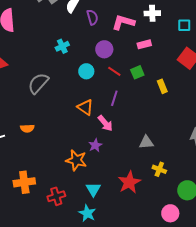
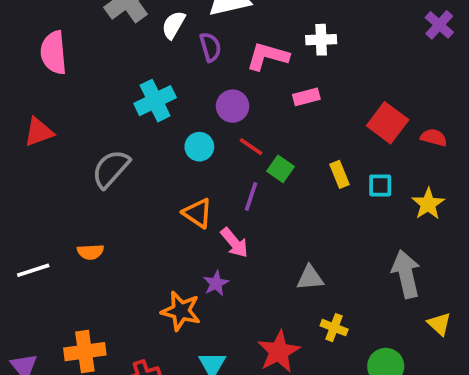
cyan square: (184, 25) -> (380, 185), moved
cyan cross: (62, 46) -> (155, 101), size x1.5
green square: (137, 72) -> (281, 169), moved, turned -32

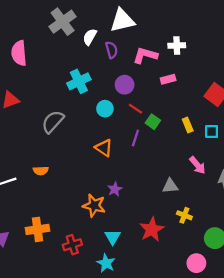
pink arrow: (234, 243) -> (197, 165), moved

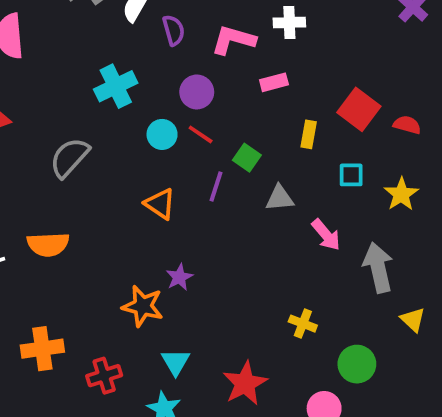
red line: (135, 109) -> (201, 134), moved
yellow rectangle: (188, 125) -> (309, 134), moved, turned 32
orange semicircle: (41, 171) -> (48, 244), size x1.5
gray triangle: (170, 186) -> (280, 198), moved
red star: (152, 229) -> (245, 383), moved

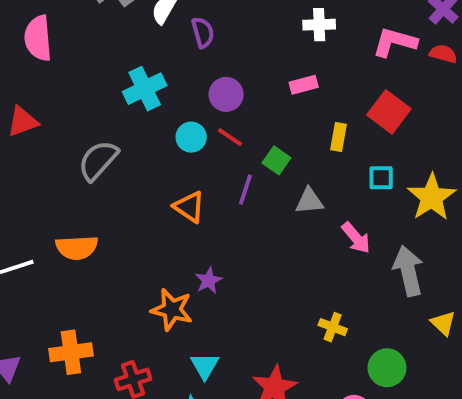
pink L-shape: (233, 40) -> (395, 42), moved
red semicircle: (407, 125) -> (443, 54), moved
yellow star: (401, 194) -> (432, 197), size x1.4

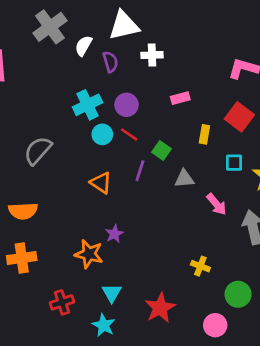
white cross: (319, 25) -> (152, 55), moved
cyan cross: (145, 89) -> (88, 105), moved
orange cross: (71, 352) -> (22, 258), moved

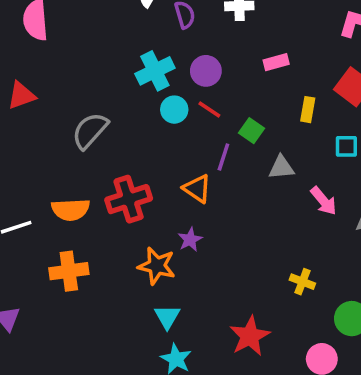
orange triangle: (101, 183) -> (197, 189), moved
cyan triangle: (112, 293) -> (167, 317), moved
red cross: (62, 302) -> (129, 199), moved, size x1.4

